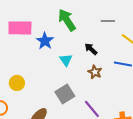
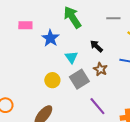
pink rectangle: (20, 28) -> (25, 25), size x0.6
yellow circle: (17, 83) -> (52, 80), moved
gray square: (65, 94) -> (79, 79), moved

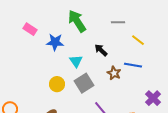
pink rectangle: (25, 25) -> (30, 29), turned 32
blue star: (50, 38) -> (55, 42), turned -30
brown star: (100, 69) -> (114, 73), moved

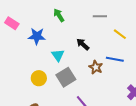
green arrow: (77, 21) -> (59, 15), size x0.6

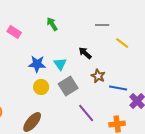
green arrow: (59, 15) -> (52, 24), moved
blue star: (37, 36) -> (37, 64), moved
blue line: (115, 59) -> (118, 88), moved

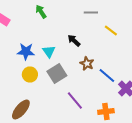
blue line: (118, 88) -> (107, 76), turned 30

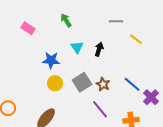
black arrow: (74, 40) -> (99, 49), turned 64
cyan triangle: (49, 52) -> (77, 47), moved
brown star: (87, 64) -> (103, 84), moved

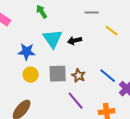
cyan triangle: (77, 47) -> (53, 39), size x1.5
black arrow: (99, 49) -> (75, 41), turned -120
gray square: (82, 82) -> (58, 74), turned 30

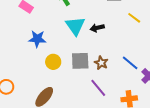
blue star: (27, 52) -> (37, 39), moved

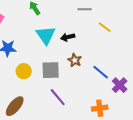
brown star: (101, 63) -> (75, 60), moved
purple line: (98, 88) -> (58, 97), moved

